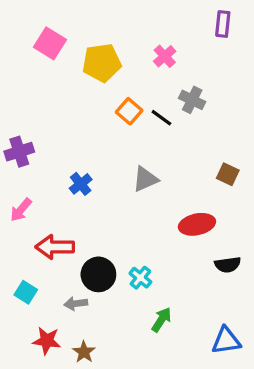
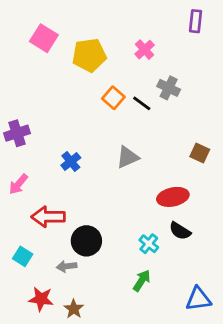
black semicircle: (228, 265) -> (180, 231), moved, turned 40
cyan cross: (140, 278) -> (149, 244), moved

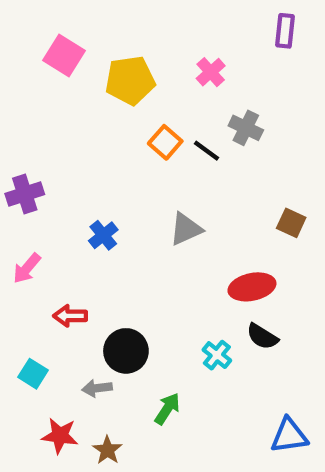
red arrow: (48, 217) -> (70, 316), size x0.7
green arrow: (142, 281) -> (167, 409), moved

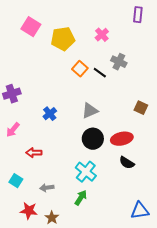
black circle: (126, 351) -> (93, 139), moved
cyan cross: (217, 355) -> (86, 172), moved, size x1.5

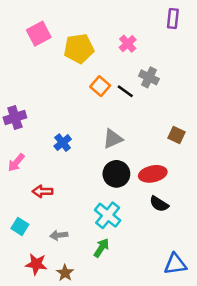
pink square: (31, 27) -> (39, 34), turned 30

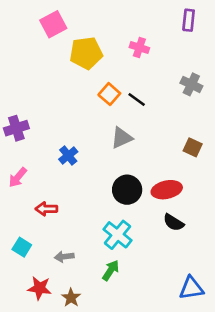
pink square: (39, 34) -> (53, 24), moved
pink cross: (128, 44) -> (139, 48), turned -30
gray cross: (149, 77) -> (191, 84), moved
gray triangle: (113, 139) -> (122, 138), moved

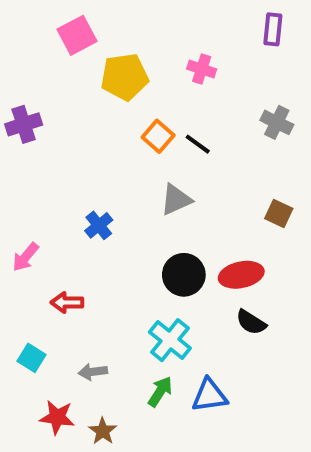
purple cross: (16, 128) -> (24, 124), moved
blue triangle: (191, 288) -> (210, 395), moved

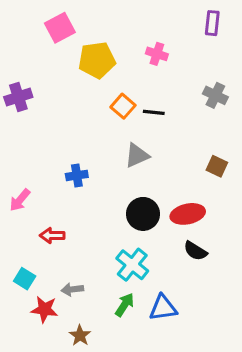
black line: (198, 144) -> (154, 112), turned -30
blue cross: (99, 225) -> (77, 175), turned 30
red star: (57, 417) -> (45, 309), moved

